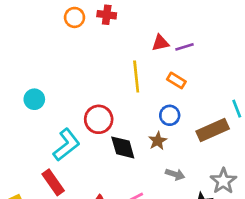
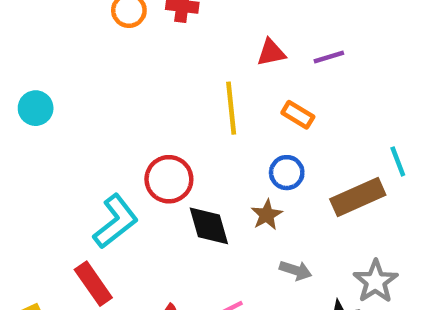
purple line: (184, 47) -> (329, 57), moved
cyan circle: (34, 99) -> (36, 108), moved

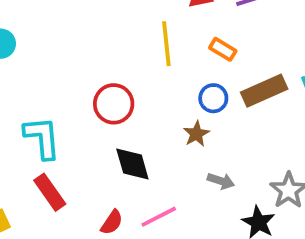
brown rectangle: (358, 197) -> (264, 91), moved
cyan L-shape: (116, 221) -> (42, 138), moved, turned -57
black diamond: (209, 226) -> (132, 164), moved

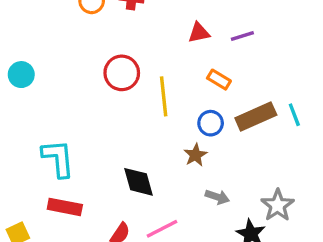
yellow line: (166, 44) -> (164, 96), moved
red circle: (114, 104) -> (122, 73), moved
red rectangle: (50, 192) -> (65, 207), turned -44

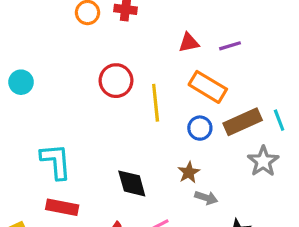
orange rectangle: (219, 80) -> (208, 87), size x1.6
brown star: (195, 155) -> (189, 172), moved
gray star: (278, 205) -> (263, 161), moved

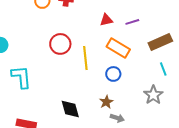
brown rectangle: (243, 122) -> (160, 42), moved
cyan L-shape: (56, 161) -> (21, 77), moved

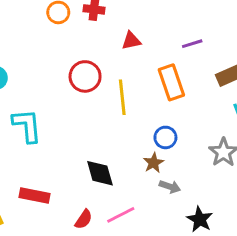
red triangle: (106, 20) -> (131, 41), moved
orange rectangle: (118, 48) -> (171, 82), turned 40
blue circle: (113, 74) -> (165, 137), moved

